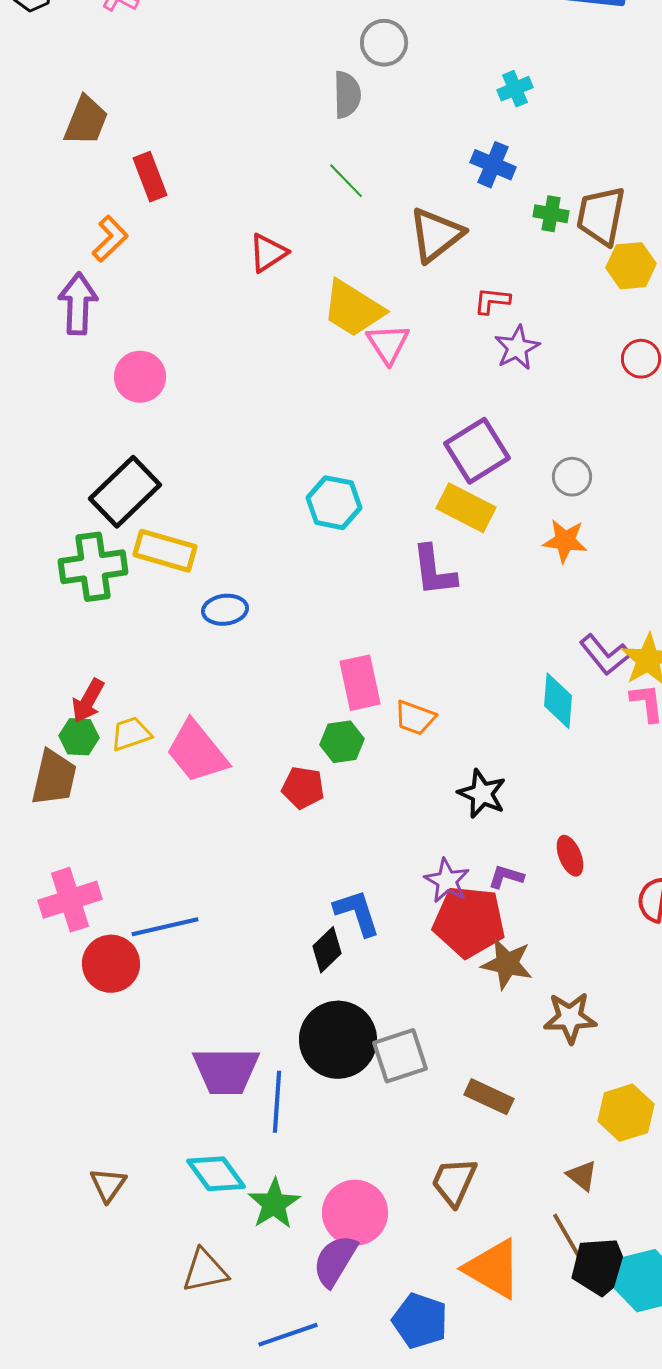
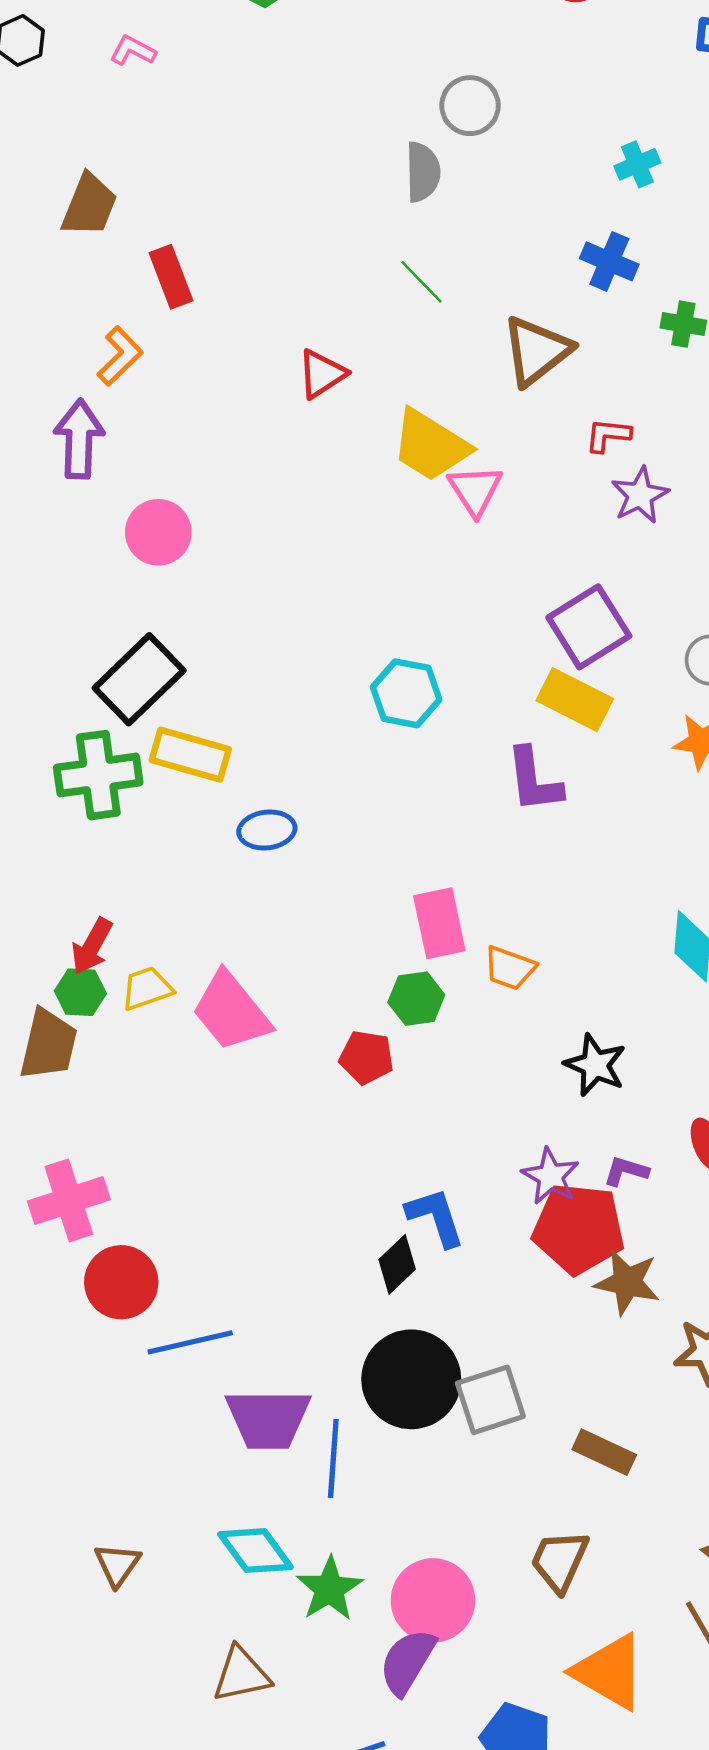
blue line: (165, 927) -> (190, 1342), moved

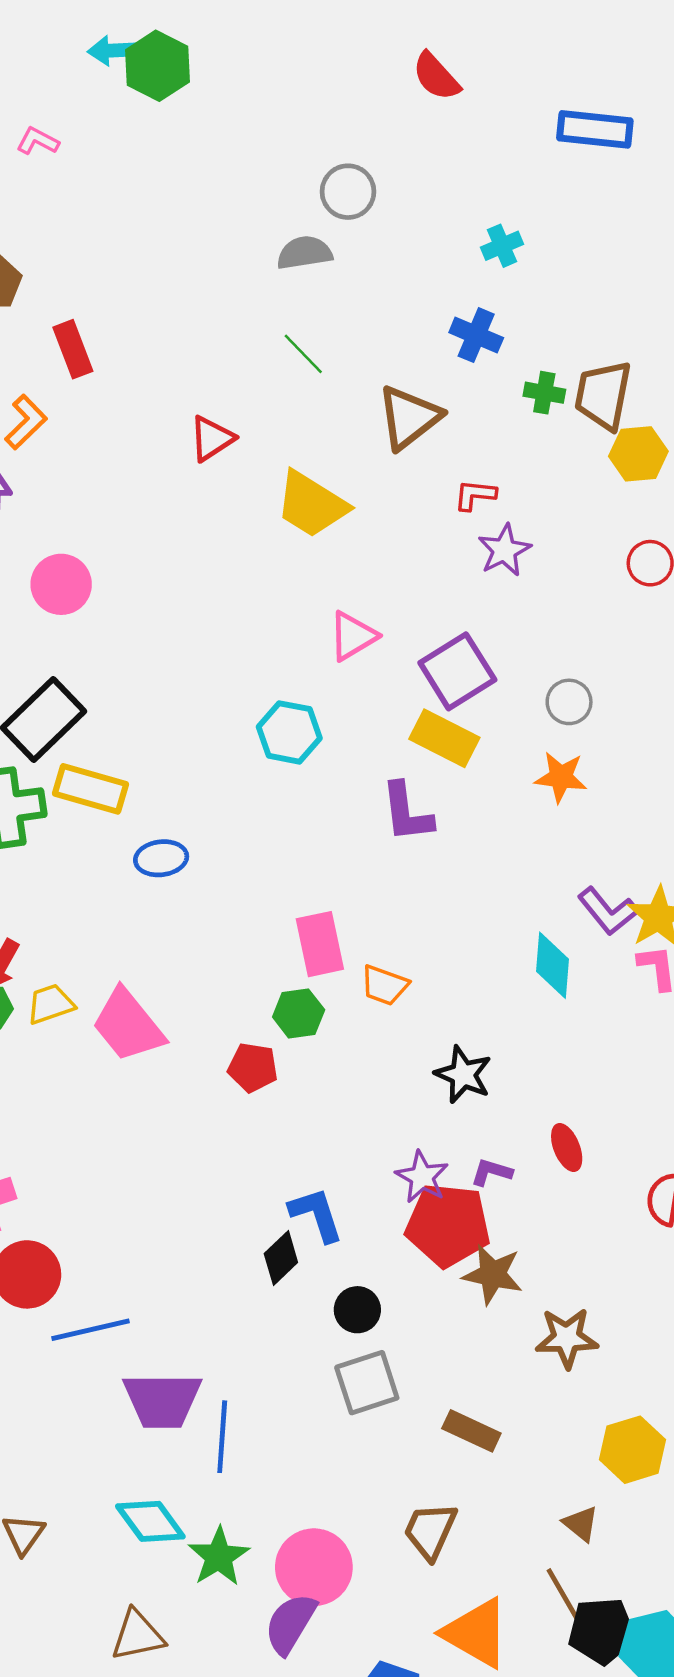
gray semicircle: (423, 172) -> (304, 253), turned -98
pink triangle: (475, 490) -> (353, 636), moved, turned 32
black circle: (411, 1379) -> (357, 1310), moved, size x0.5

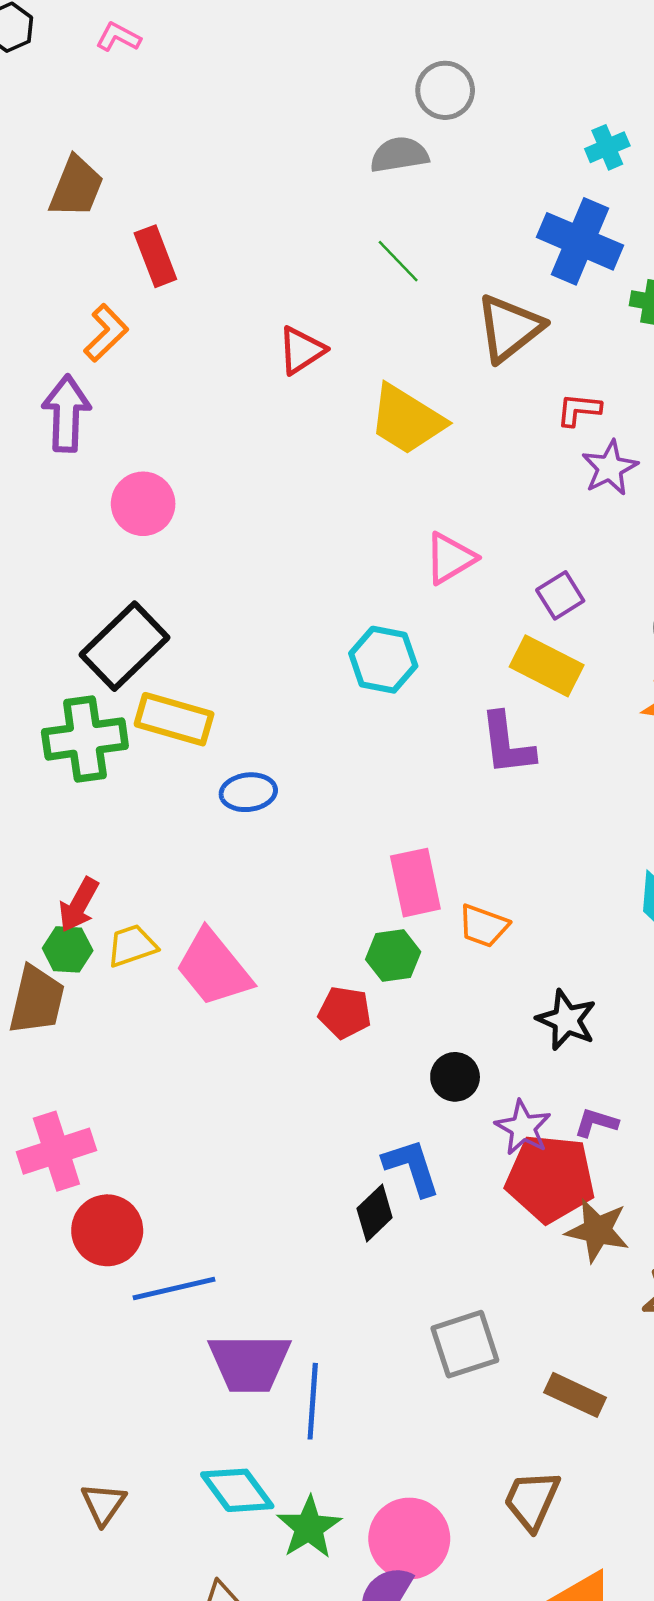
blue cross: (476, 335) -> (580, 241), size x1.5
purple square: (457, 671) -> (560, 595), size x0.6
black circle: (357, 1310) -> (455, 1077), moved

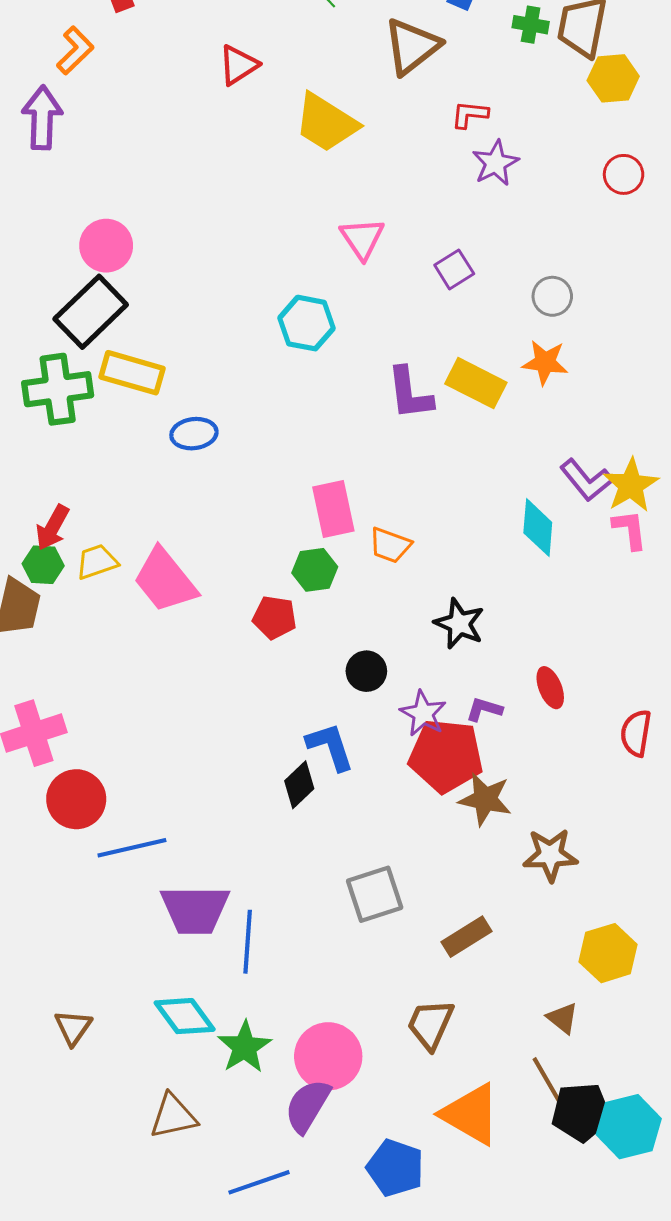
pink circle: (143, 504) -> (106, 246), moved
pink triangle: (450, 558) -> (362, 238), turned -33
yellow rectangle: (547, 666) -> (476, 383), moved
brown rectangle: (575, 1395) -> (467, 937), turned -57

